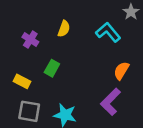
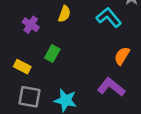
purple L-shape: (111, 102) -> (111, 87), turned 84

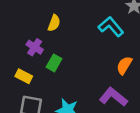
yellow semicircle: (64, 14) -> (54, 23), moved
purple cross: (31, 25) -> (35, 47), moved

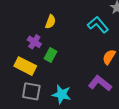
yellow rectangle: (24, 76) -> (25, 66), size x1.5

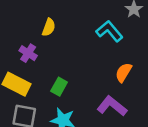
green rectangle: (50, 55) -> (59, 87), moved

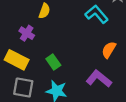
green rectangle: (59, 87) -> (53, 62), turned -64

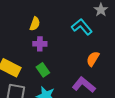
purple cross: (27, 33) -> (40, 44), moved, turned -32

